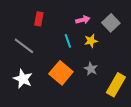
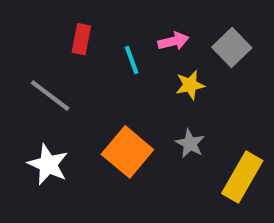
cyan line: (68, 41) -> (132, 60), moved

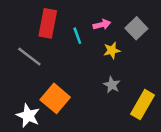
red rectangle: (81, 39) -> (48, 23), size x1.6
orange square: (127, 152) -> (55, 98), moved
white star: (48, 164) -> (28, 116), moved

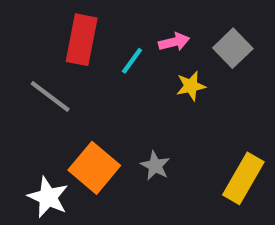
cyan line: (77, 36) -> (132, 61), turned 56
gray star: (112, 85) -> (155, 166), moved

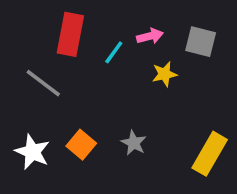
gray square: (233, 48) -> (201, 42), turned -32
orange square: (94, 168) -> (81, 145), size x0.7
white star: (48, 197) -> (32, 152), moved

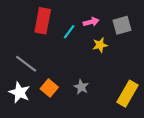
gray square: (201, 42) -> (122, 25), turned -30
gray line: (43, 83) -> (26, 64), moved

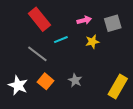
red rectangle: (43, 21) -> (39, 19), turned -50
cyan line: (69, 32) -> (61, 40), moved, turned 32
gray line: (26, 64) -> (37, 54), moved

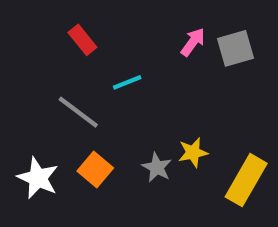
red rectangle: (39, 19) -> (82, 40), size x0.6
pink arrow: (84, 20) -> (193, 42), moved, turned -40
yellow star: (92, 42) -> (193, 152), moved

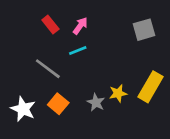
pink arrow: (193, 42) -> (80, 26), moved
yellow rectangle: (246, 180) -> (150, 87), moved

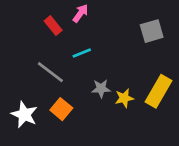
pink arrow: (80, 26) -> (80, 13), moved
gray star: (96, 102) -> (101, 89), moved, turned -30

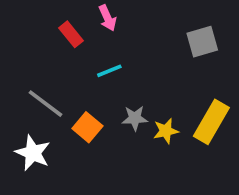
pink arrow: (80, 13) -> (107, 18), turned 120
gray line: (50, 72) -> (46, 104), moved
orange square: (61, 109) -> (87, 127), moved

